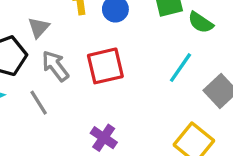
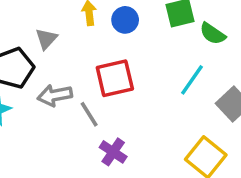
gray arrow: (55, 66) -> (55, 95), moved, turned -64
gray line: (39, 103) -> (89, 114), moved

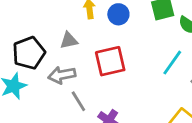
gray triangle: (46, 39) -> (69, 41), moved, turned 36
gray line: (89, 114) -> (78, 101), moved

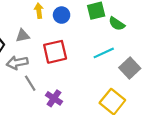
cyan line: (172, 63) -> (104, 53), turned 30

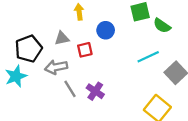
blue circle: (62, 15) -> (106, 30), moved
red square: (55, 52) -> (85, 50), moved, size x0.6
purple cross: (54, 98) -> (95, 91), moved

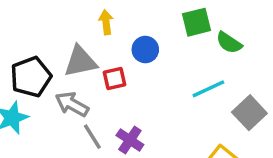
gray triangle: (62, 38) -> (80, 61), size x1.5
gray arrow: (56, 67) -> (72, 104), turned 40

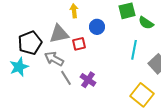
cyan line: (208, 89) -> (134, 50), turned -54

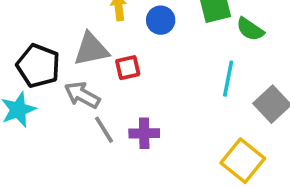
blue circle: (97, 27) -> (161, 20), moved
black pentagon: (30, 43) -> (38, 66), turned -30
purple cross: (88, 80) -> (144, 133), turned -35

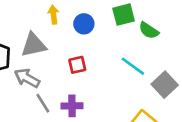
red square: (128, 68) -> (77, 65), moved
cyan line: (228, 79) -> (133, 66), turned -65

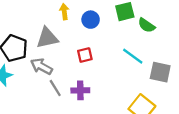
gray square: (165, 85) -> (160, 72), turned -35

